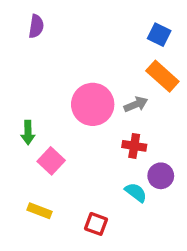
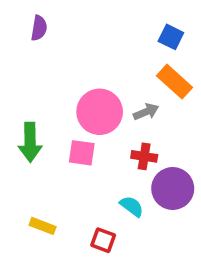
green arrow: (28, 133) -> (30, 142), size x1.5
pink square: (51, 161) -> (82, 153), moved, turned -35
purple circle: (161, 176) -> (173, 188), size x1.5
cyan semicircle: (136, 192) -> (132, 206), moved

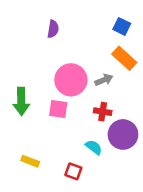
purple semicircle: (39, 28) -> (53, 29), moved

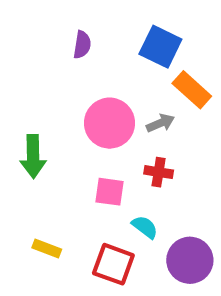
blue square: (122, 26) -> (160, 47), moved, size x1.5
pink square: (58, 109) -> (110, 192), moved
purple circle: (123, 134) -> (190, 260), moved
red square: (73, 171) -> (113, 264), size x1.5

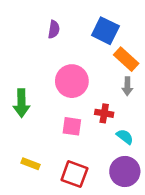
gray arrow: (160, 123) -> (127, 86), moved, turned 114
cyan semicircle: (145, 227) -> (125, 137), moved

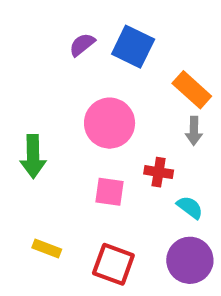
purple semicircle: (54, 29) -> (82, 45), turned -138
blue square: (105, 31) -> (133, 47), moved

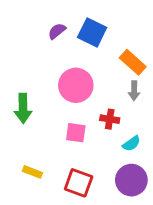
cyan semicircle: (190, 207) -> (131, 144), turned 108

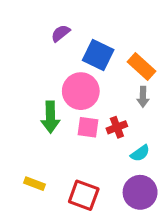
blue square: (92, 32) -> (98, 55), moved
green arrow: (23, 108) -> (50, 117), moved
red cross: (110, 119) -> (117, 127), turned -30
pink square: (76, 133) -> (88, 127), moved

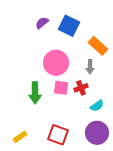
blue square: (98, 55) -> (69, 26), moved
gray arrow: (143, 97) -> (90, 67), moved
green arrow: (50, 117) -> (35, 93), moved
yellow rectangle: (34, 184) -> (20, 137), moved, turned -56

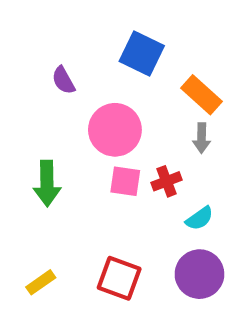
purple semicircle: (42, 23) -> (63, 80), moved, turned -80
gray arrow: (90, 67) -> (202, 138), moved
green arrow: (35, 93) -> (47, 183), moved

